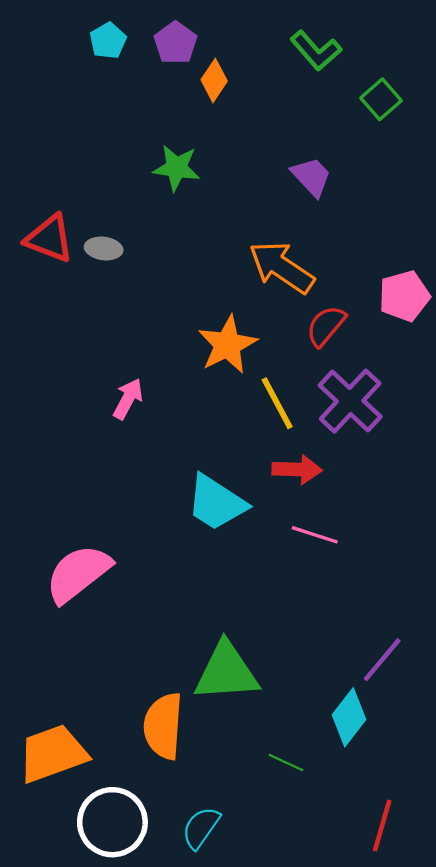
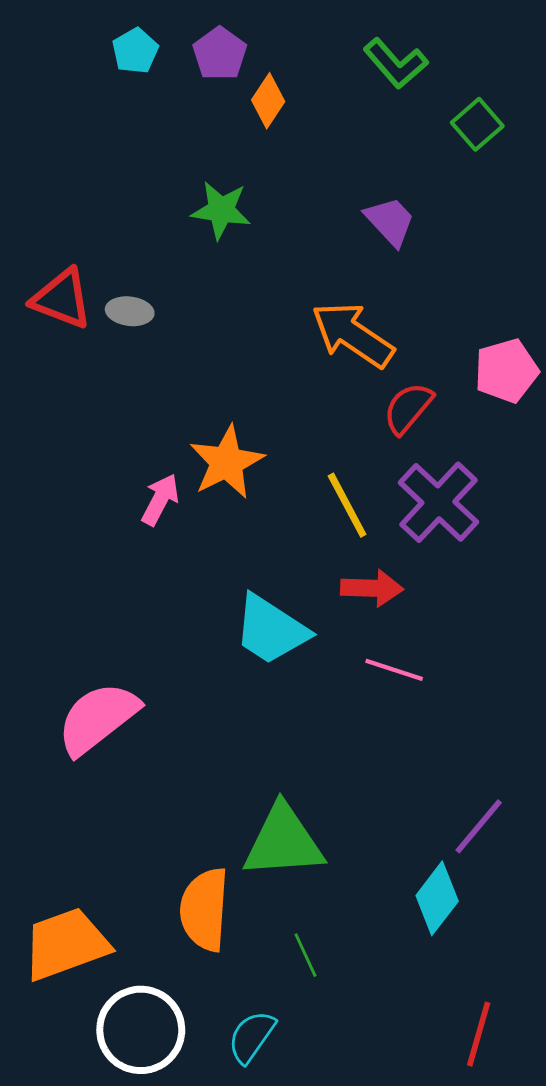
orange star: (227, 345) -> (227, 462), moved
green line: (286, 762) -> (306, 955), moved, turned 40

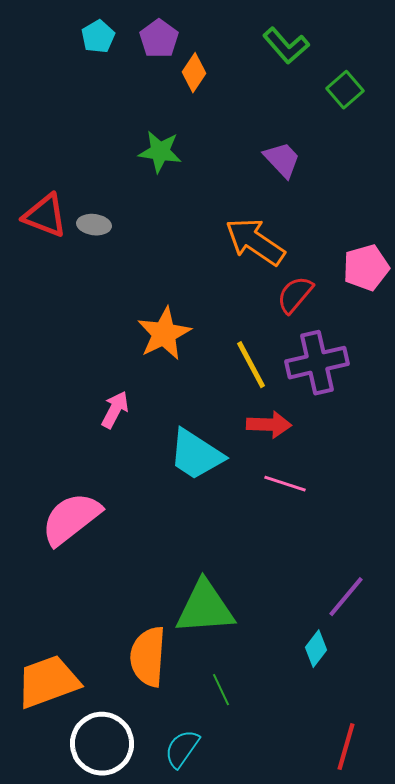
pink arrow: (160, 500) -> (115, 410), moved
purple cross: (438, 502) -> (317, 363), turned 34
cyan diamond: (437, 898) -> (316, 649), size x0.7

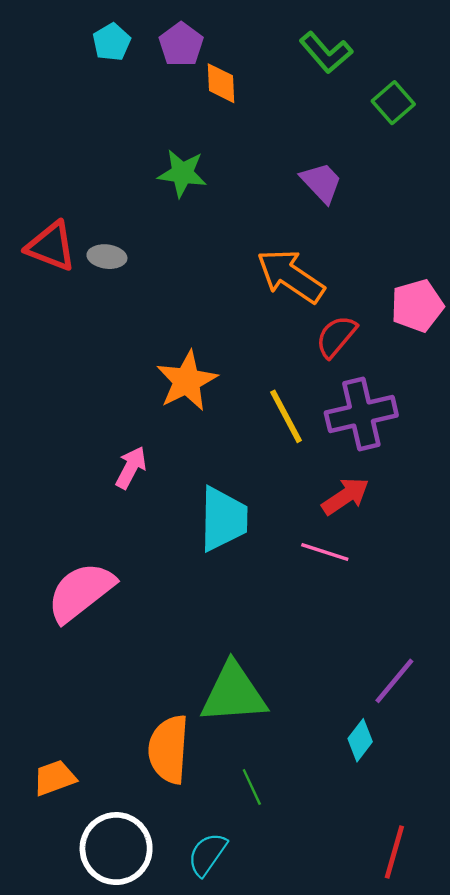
orange diamond: (194, 73) -> (221, 83), turned -36
red arrow: (269, 425) -> (345, 496), moved, turned -36
cyan trapezoid: (196, 455) -> (223, 519), turned -122
orange trapezoid: (48, 682) -> (54, 778), size x0.6

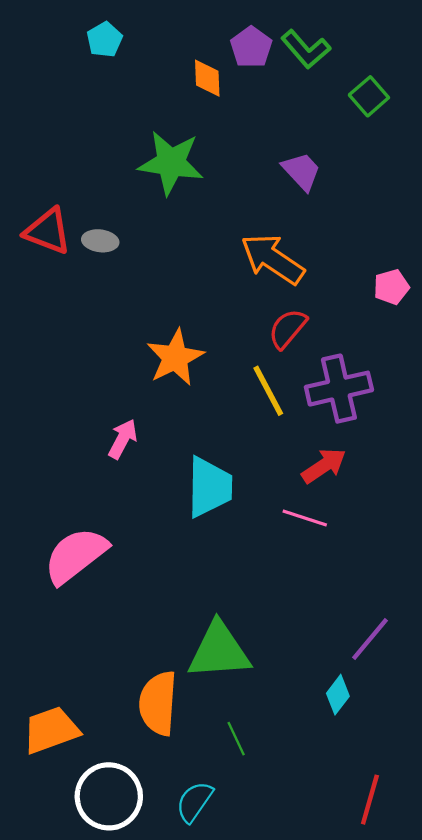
purple pentagon: (181, 44) -> (251, 47), moved
green star: (182, 173) -> (171, 163), size x1.4
pink pentagon: (417, 306) -> (391, 287), size x0.7
red semicircle: (336, 336) -> (288, 329), moved
orange trapezoid: (54, 778) -> (51, 730), size x1.4

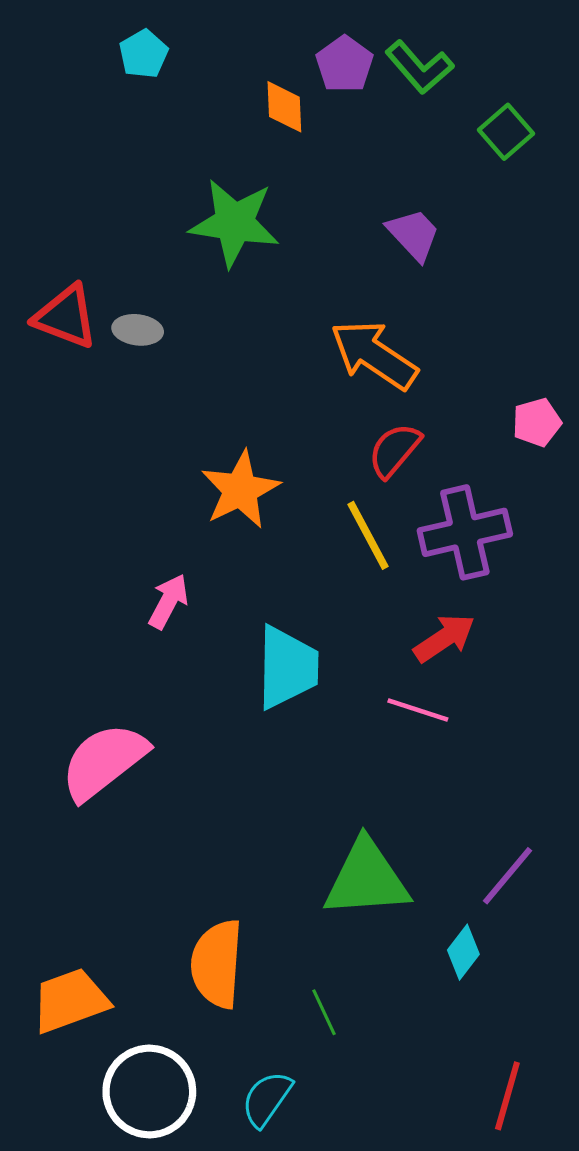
pink pentagon: (391, 287) -> (537, 422), moved
green triangle: (219, 651) -> (367, 879), moved

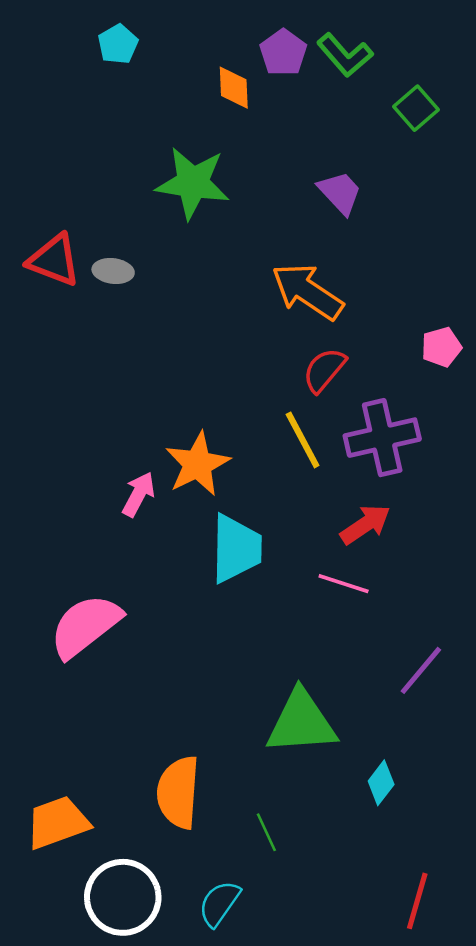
orange star: (240, 490) -> (198, 464), moved
purple line: (507, 876) -> (421, 670), moved

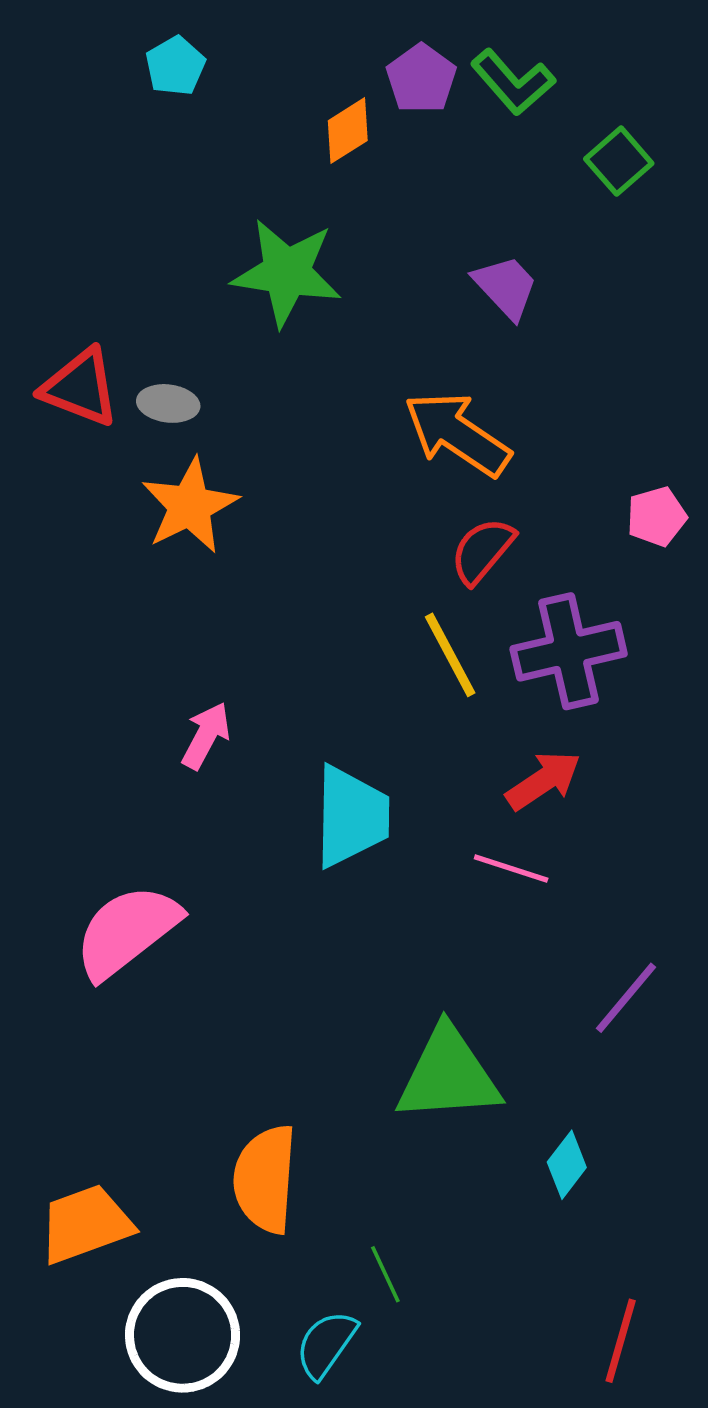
orange diamond: (234, 88) -> (348, 131), turned 60
orange star: (198, 464) -> (190, 506), moved
green line: (266, 832) -> (385, 1274), moved

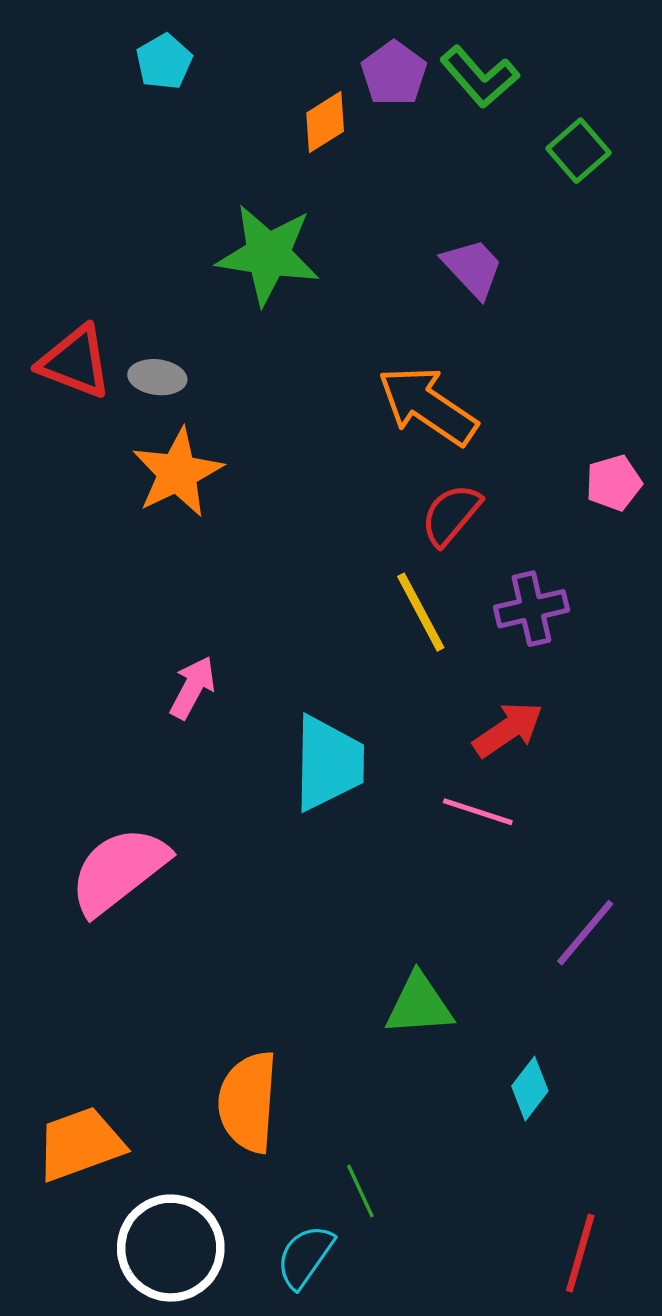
purple cross: (569, 651) -> (532, 609), size x0.7
green triangle: (448, 1075) -> (419, 1005), size x0.7

